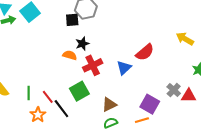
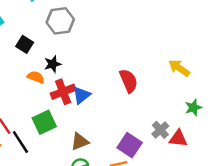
black square: (72, 20) -> (25, 44), moved, turned 32
red semicircle: (145, 52) -> (129, 81), turned -78
blue triangle: (124, 68) -> (81, 95), moved

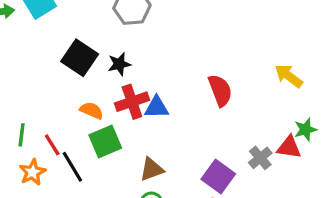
black square: (25, 44) -> (80, 58), moved, size x1.5
orange semicircle: (36, 77) -> (92, 110), moved
blue triangle: (81, 95) -> (156, 107), turned 36
red triangle: (178, 138) -> (289, 147), moved

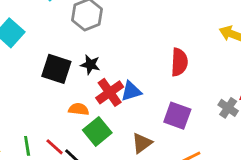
black star: (119, 64) -> (90, 65), turned -30
red semicircle: (220, 90) -> (179, 62), turned 40
purple square: (218, 177) -> (177, 116), moved

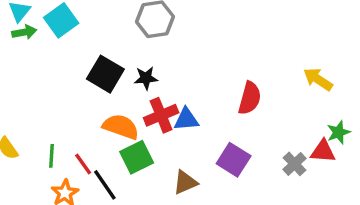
black star: (90, 65) -> (146, 78), turned -30
orange semicircle: (79, 109) -> (121, 127), size x1.5

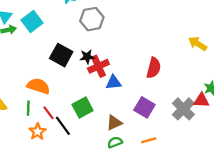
yellow arrow: (318, 79) -> (198, 44), moved
red cross: (161, 115) -> (98, 66), moved
orange semicircle: (121, 127) -> (38, 86), moved
gray cross: (295, 164) -> (183, 109), size x1.5

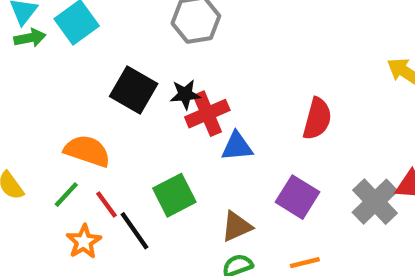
green line: (28, 108) -> (66, 195), turned 40

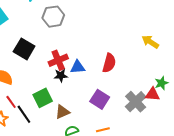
black star: (185, 94) -> (61, 76), moved
blue triangle: (237, 146) -> (78, 67), moved
brown triangle: (237, 227) -> (62, 112), moved

